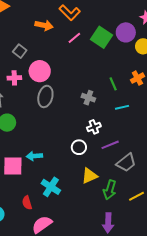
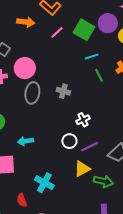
gray cross: (88, 98) -> (63, 91), moved
cyan line: (122, 107) -> (92, 57), moved
purple line: (110, 145) -> (90, 147), moved
cyan arrow: (34, 156) -> (25, 141), moved
green arrow: (110, 190) -> (103, 181), turned -90

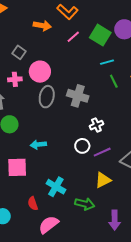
gray cross: (63, 91) -> (78, 96), size x1.5
yellow triangle: (82, 169) -> (103, 180), moved
green arrow: (103, 181) -> (85, 204), moved

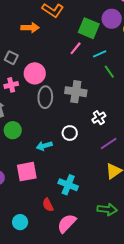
pink line: (73, 37) -> (76, 48), moved
white circle: (82, 146) -> (70, 133), moved
green arrow: (85, 204) -> (107, 209), moved

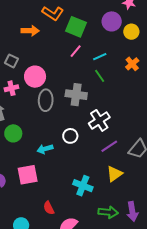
green square: (89, 28) -> (76, 27), moved
green line: (109, 72) -> (100, 76), moved
white cross: (99, 118) -> (99, 120), size x1.5
cyan cross: (68, 185) -> (83, 186), moved

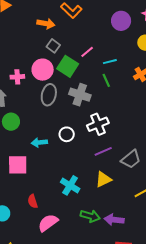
purple circle: (112, 21) -> (121, 21), moved
green square: (76, 27) -> (68, 66), moved
gray square: (11, 61) -> (53, 46), moved
purple arrow: (132, 212) -> (114, 220), turned 96

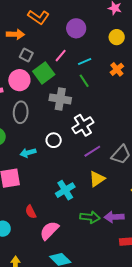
purple circle: (121, 21) -> (76, 28), moved
green square: (68, 66) -> (44, 73), turned 30
gray ellipse: (49, 95) -> (21, 112), moved
cyan cross: (70, 185) -> (65, 190), turned 36

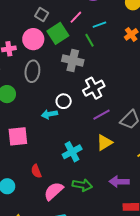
green line: (84, 81) -> (89, 40), moved
cyan arrow: (28, 153) -> (49, 114), moved
green arrow: (90, 217) -> (82, 185), moved

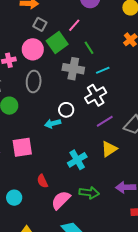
cyan line: (99, 25) -> (103, 70), moved

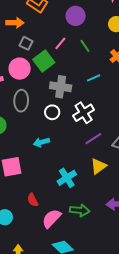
green line: (89, 48) -> (85, 46), moved
cyan line: (103, 70) -> (94, 78), moved
white circle: (66, 110) -> (52, 112), moved

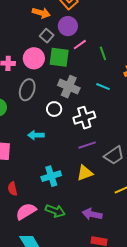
purple circle: (76, 16) -> (68, 26), moved
green square: (44, 61) -> (59, 57), turned 30
cyan line: (94, 78) -> (103, 87), turned 32

